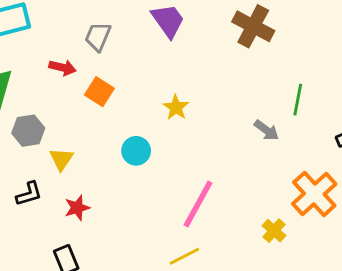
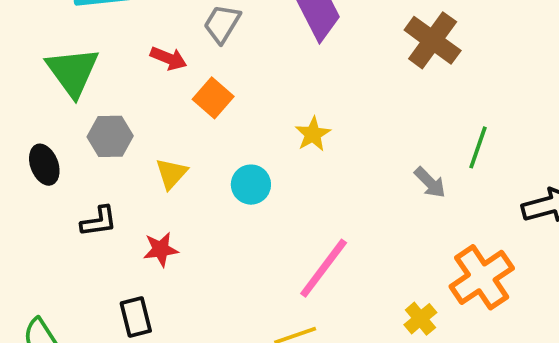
yellow triangle: (61, 159) -> (171, 174), moved

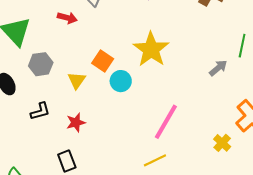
orange square: (213, 98) -> (103, 61), moved
yellow star: (313, 134) -> (151, 49), size x1.8
gray arrow: (430, 182) -> (218, 68), turned -78

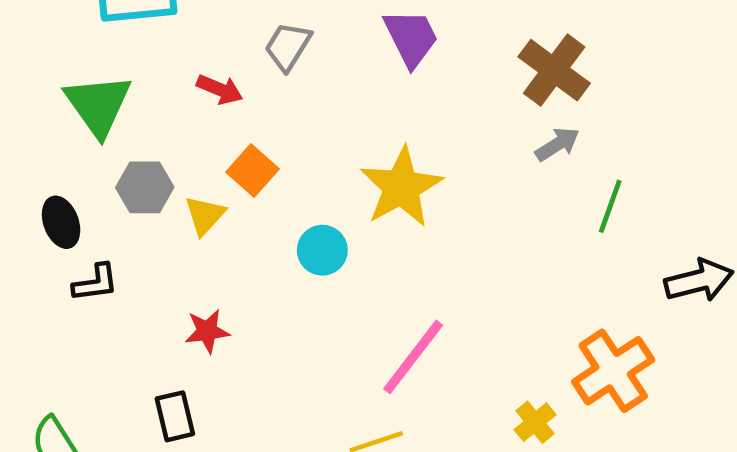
orange square: (103, 61) -> (252, 171), moved
gray arrow: (218, 68) -> (557, 144), moved
yellow triangle: (77, 80) -> (205, 215), moved
black L-shape: (40, 111) -> (95, 283), moved

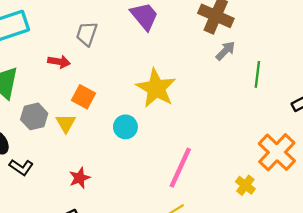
black L-shape: (95, 283) -> (21, 167), turned 55

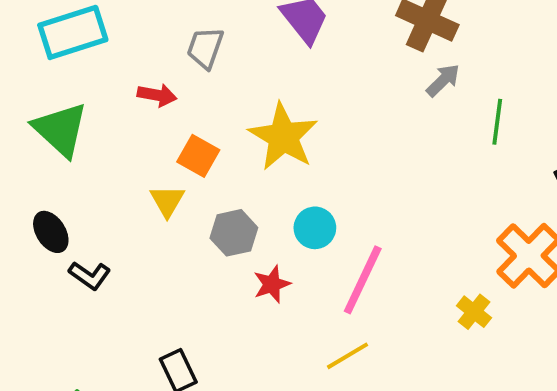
yellow star: (156, 88) -> (283, 137), moved
gray hexagon: (34, 116) -> (234, 233), moved
cyan circle: (125, 127) -> (315, 228), moved
red star: (80, 178) -> (272, 284), moved

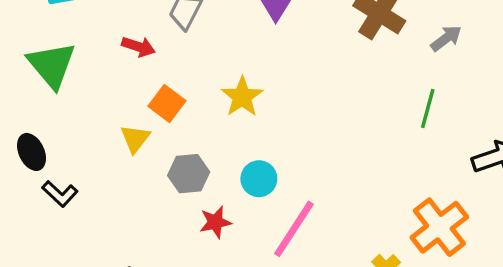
gray arrow: (443, 80) -> (446, 38), moved
yellow star: (283, 137) -> (242, 97), size x0.7

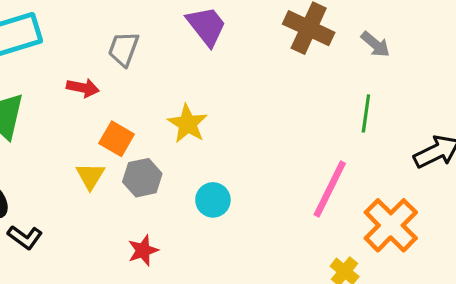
gray arrow: (446, 38) -> (375, 44), turned 84
gray hexagon: (189, 174) -> (142, 178), moved
red star: (215, 222) -> (143, 250), moved
pink line: (294, 229) -> (330, 189), moved

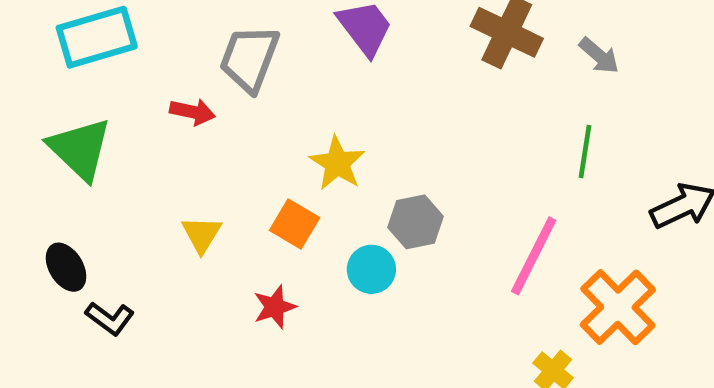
gray trapezoid: (123, 49) -> (249, 58), size x1.4
orange square: (117, 139) -> (295, 224), moved
gray hexagon: (142, 178) -> (416, 222), moved
red star: (143, 250) -> (275, 307), moved

